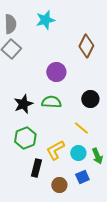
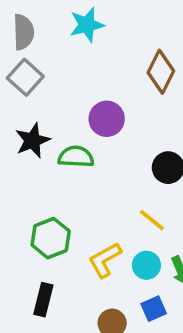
green semicircle: (51, 102) -> (76, 157), moved
black star: (23, 104) -> (33, 140), moved
black rectangle: (36, 168) -> (43, 300), moved

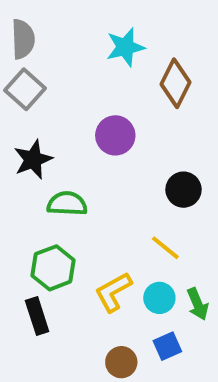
cyan star: (87, 25) -> (125, 47), moved
green semicircle: (76, 157) -> (67, 204), moved
black rectangle: (43, 300) -> (37, 316), moved, turned -32

